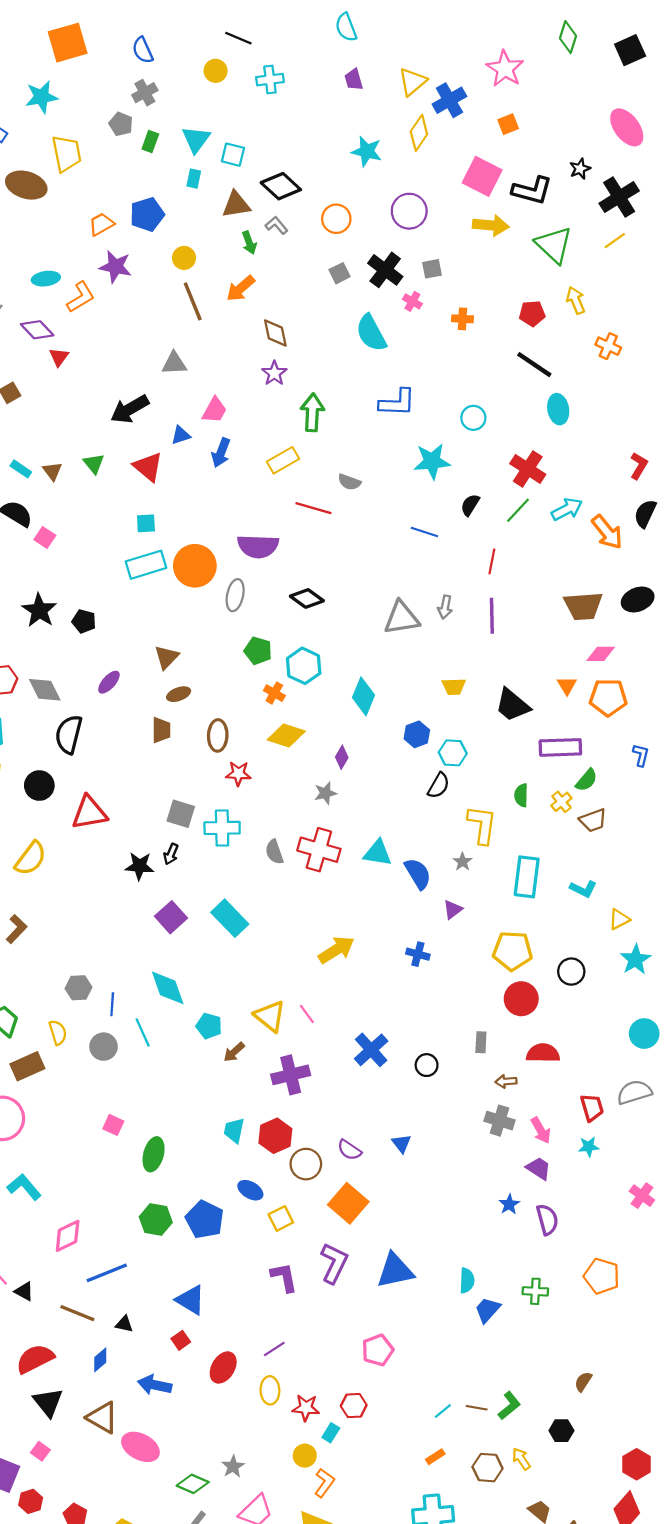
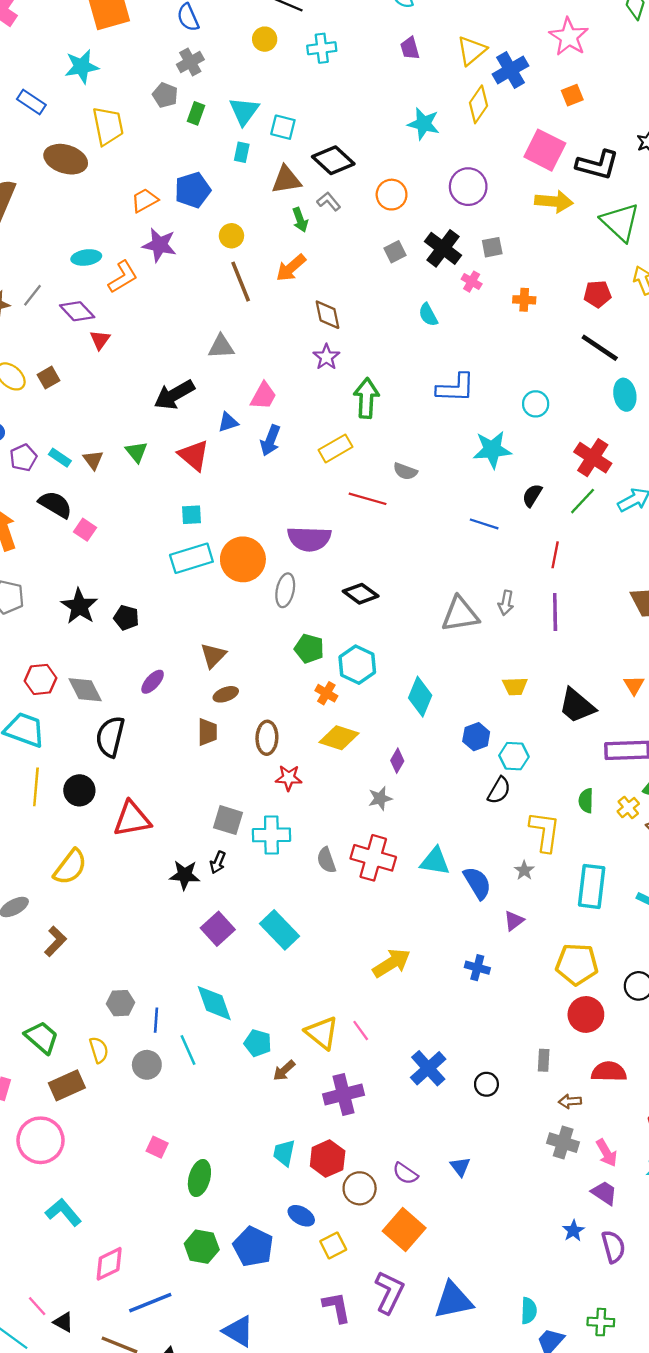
cyan semicircle: (371, 333) -> (428, 315), size x0.6

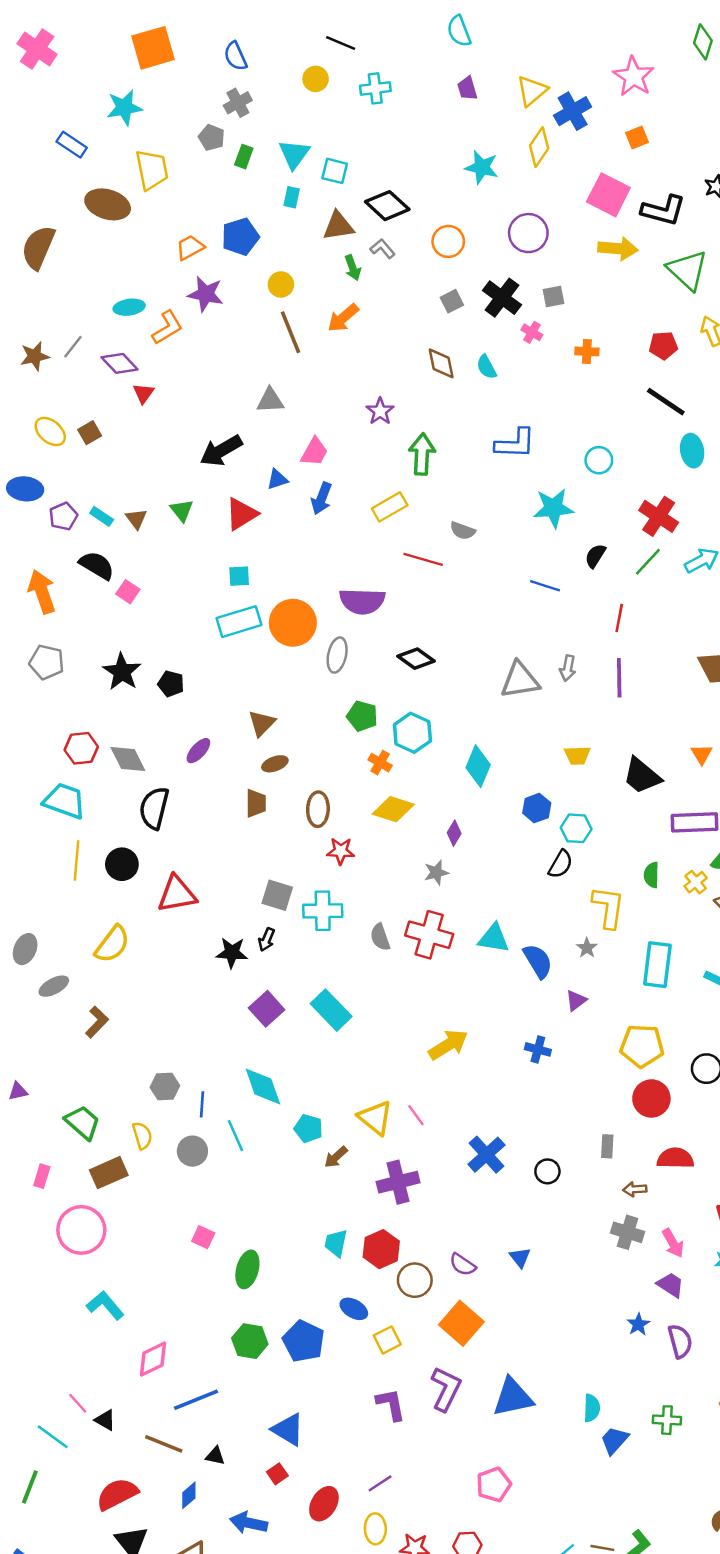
brown diamond: (328, 315) -> (441, 363), moved
red triangle: (194, 455) -> (241, 514), turned 48

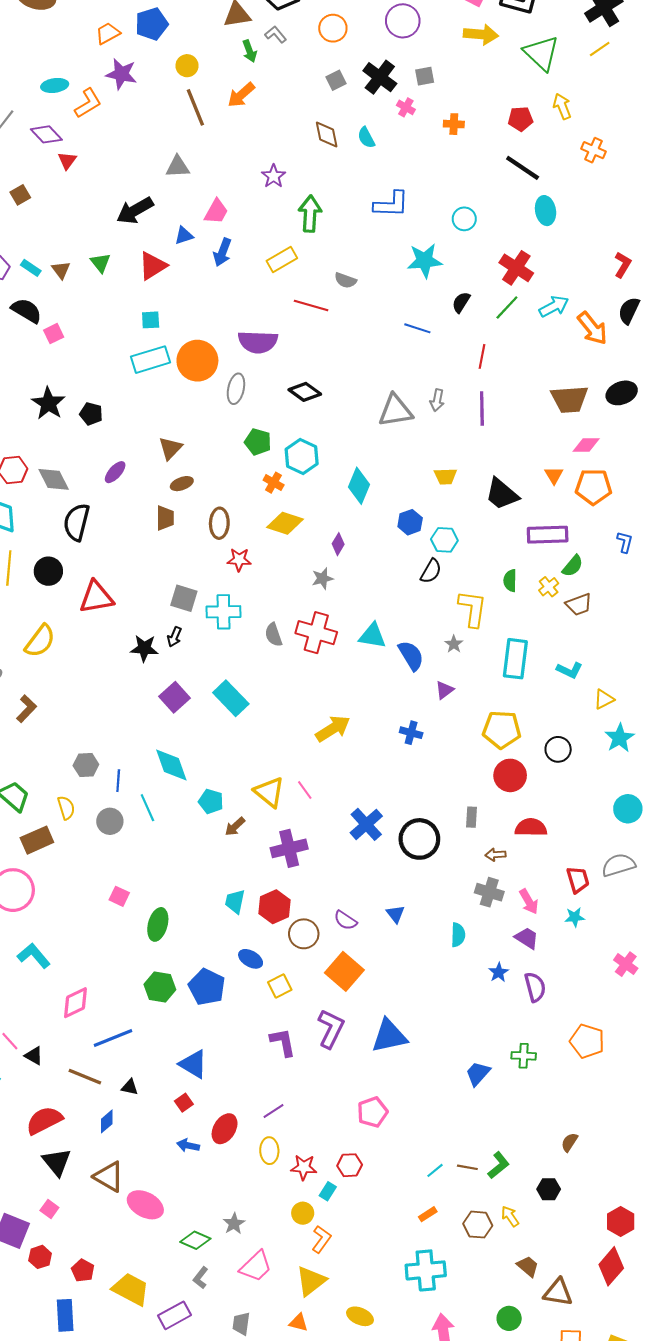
pink square: (128, 592) -> (54, 334), turned 30
black circle: (547, 1171) -> (419, 839), size x1.8
cyan semicircle: (592, 1408) -> (458, 935), moved
blue arrow: (249, 1523) -> (188, 1145), moved, size x0.7

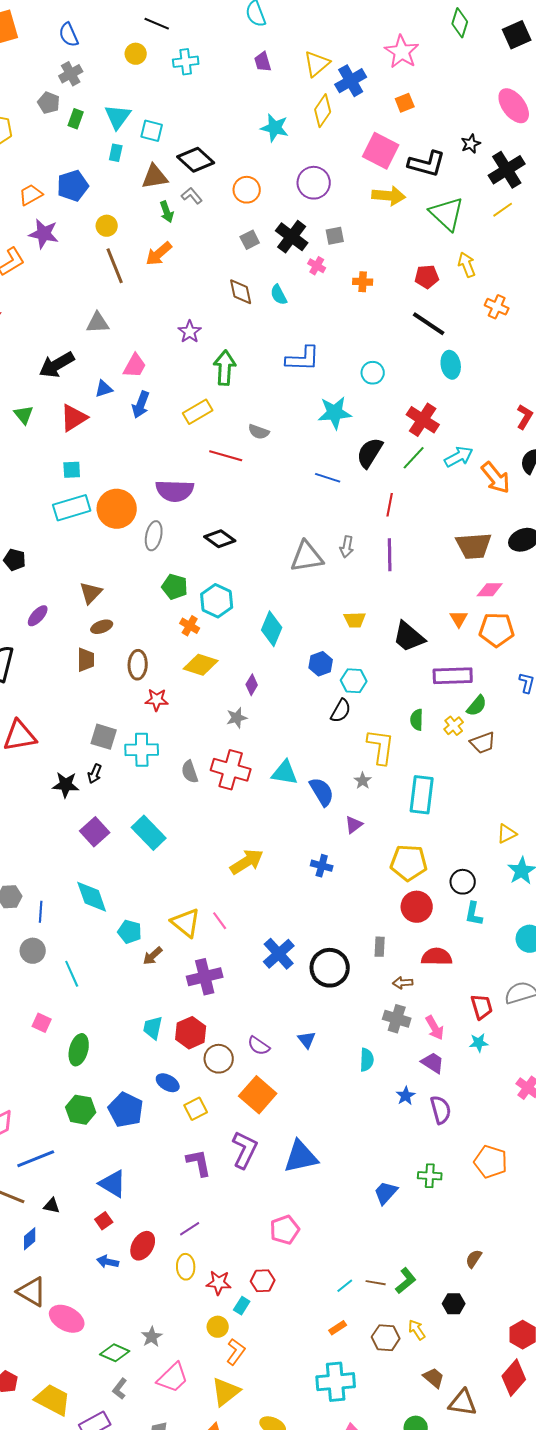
black semicircle: (461, 302) -> (370, 453), size x1.5
cyan L-shape: (569, 670) -> (474, 914), moved, turned 75
cyan line: (147, 808) -> (72, 974), moved

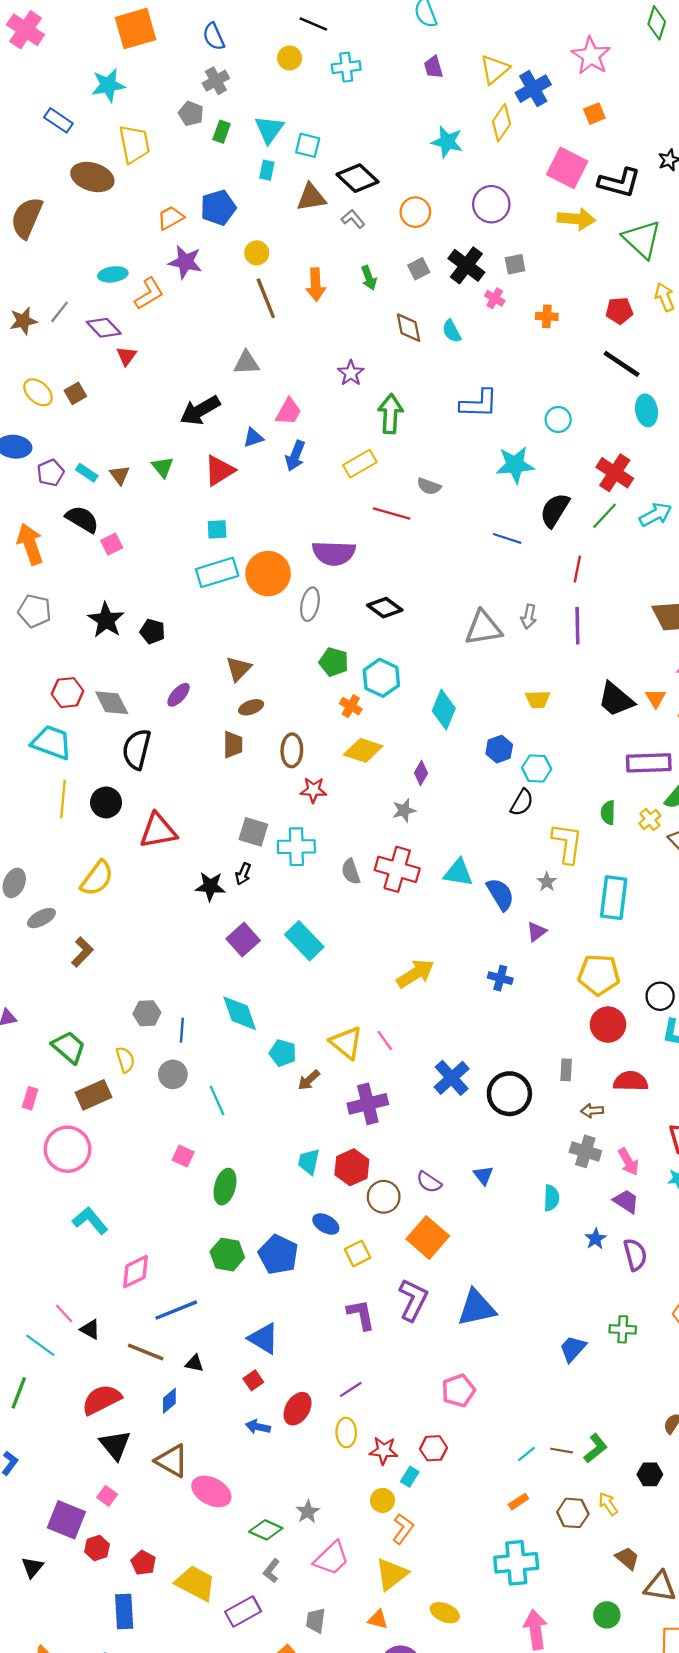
green arrow: (167, 212) -> (369, 278), moved
orange arrow: (159, 254) -> (316, 285), turned -52
black trapezoid: (409, 637) -> (616, 699), moved

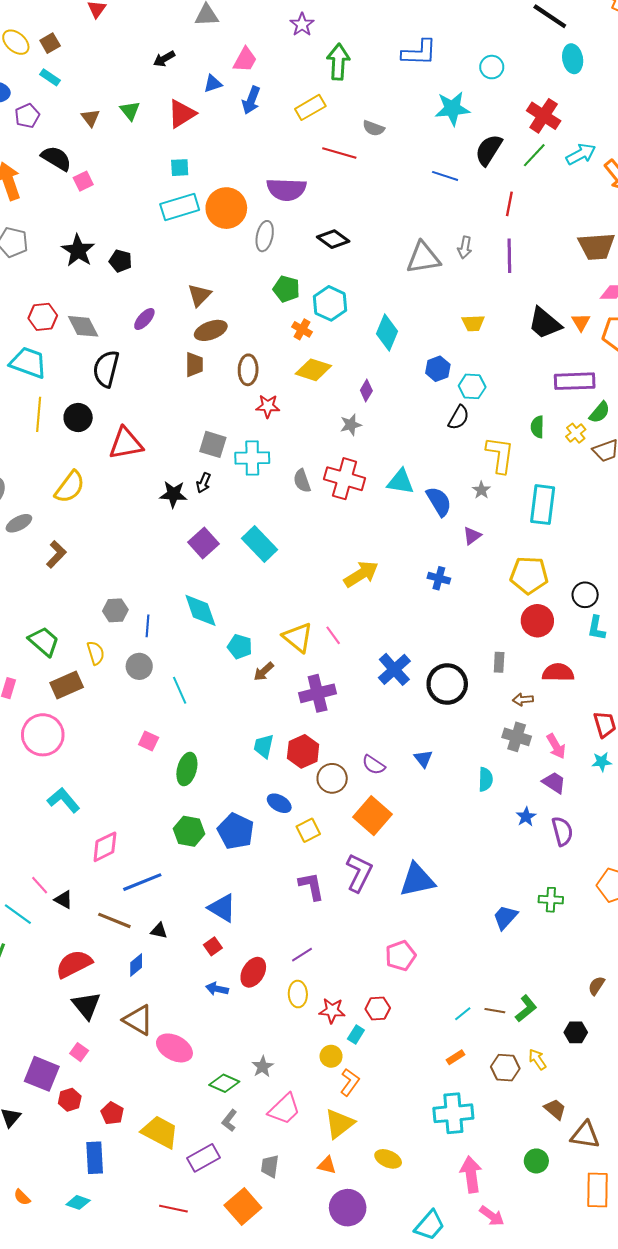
black arrow: (200, 410) -> (164, 59), size x0.6
cyan rectangle: (87, 473) -> (50, 77), moved
brown ellipse: (251, 707) -> (211, 330), size x1.4

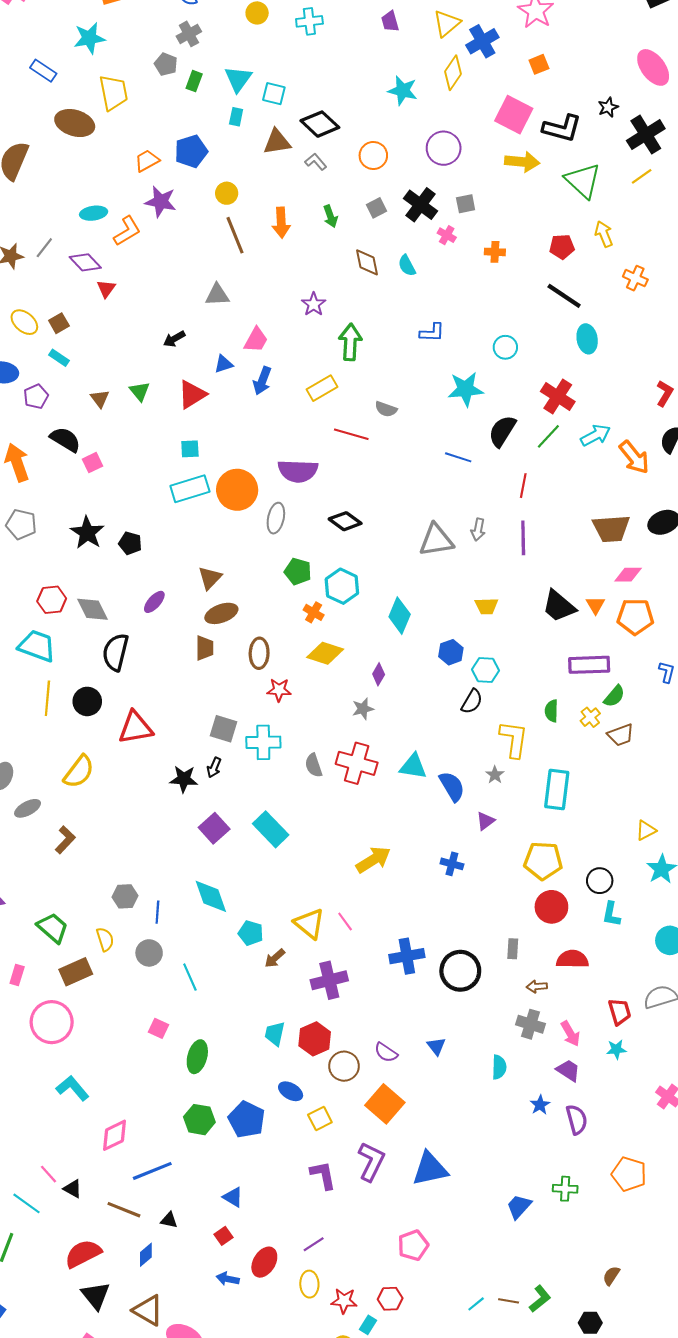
blue L-shape: (419, 53) -> (432, 333), size x0.7
blue cross: (394, 669) -> (407, 956), turned 32
blue triangle: (222, 908) -> (233, 1197), size x0.7

